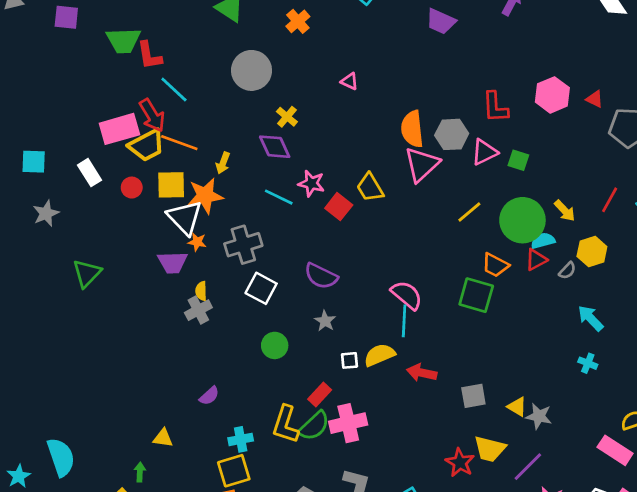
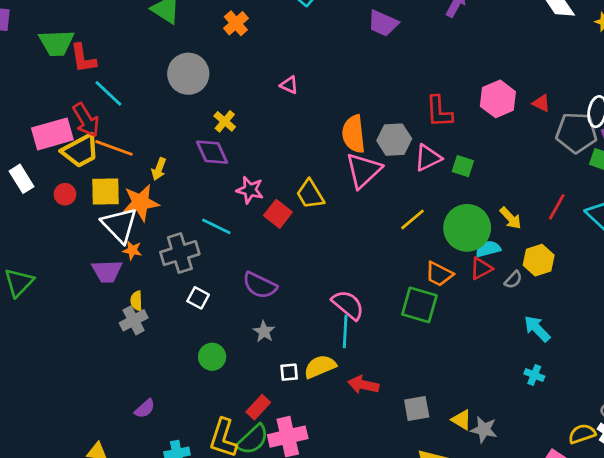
cyan line: (279, 197) -> (216, 226), moved
white square: (261, 288) -> (198, 298), size x0.7

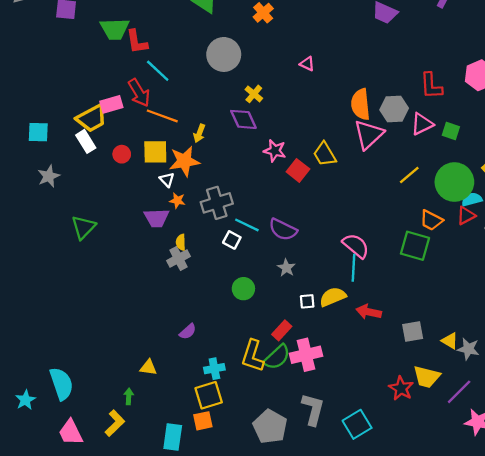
pink rectangle: (52, 134) -> (111, 104), size x0.7
yellow trapezoid: (80, 151) -> (92, 118), moved
white triangle: (120, 225) -> (167, 180), size x0.5
cyan line: (216, 226) -> (247, 225), moved

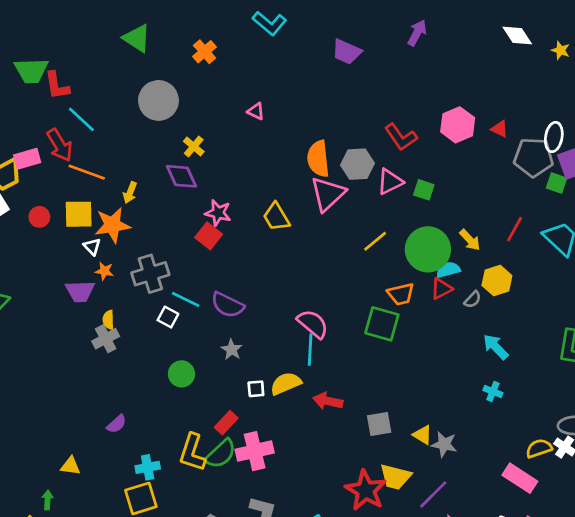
red L-shape: (431, 86) -> (401, 137), turned -32
red square: (298, 170) -> (209, 236), moved
orange trapezoid: (431, 220) -> (401, 294), turned -40
red star: (401, 388) -> (366, 490), size x1.4

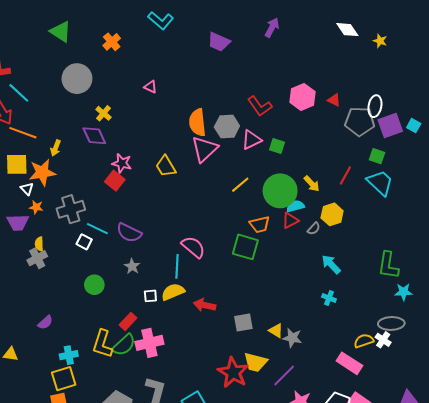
green square: (557, 183) -> (377, 156), moved
cyan line: (310, 350) -> (177, 266), moved

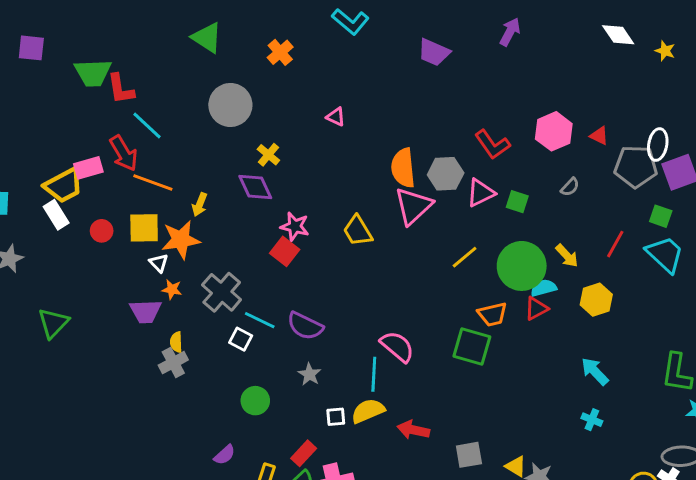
gray cross: (71, 209) -> (222, 292), turned -32
gray semicircle: (314, 229) -> (570, 187), moved
purple semicircle: (45, 322) -> (225, 455), moved

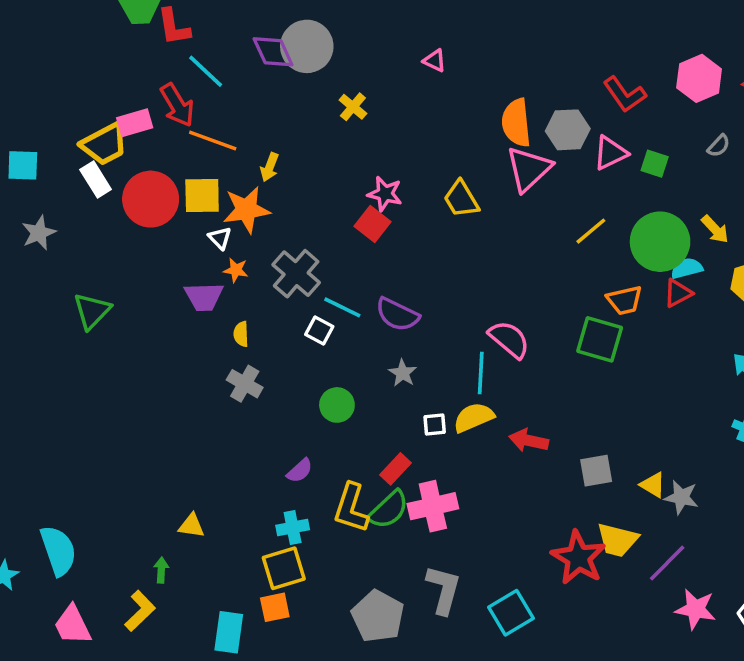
purple diamond: (255, 187) -> (273, 52), moved
red circle: (102, 231) -> (151, 199), size x2.0
gray cross: (173, 363) -> (245, 384), moved, turned -32

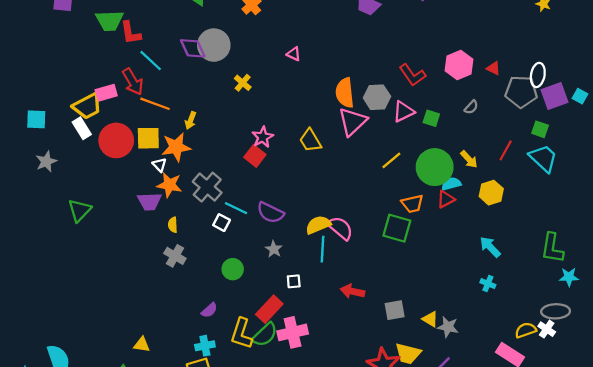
pink star: (385, 194) -> (263, 137), turned 30
orange star: (236, 270) -> (169, 185), size x1.6
yellow semicircle: (474, 417) -> (318, 225), moved
red rectangle: (396, 469) -> (269, 309), size x1.4

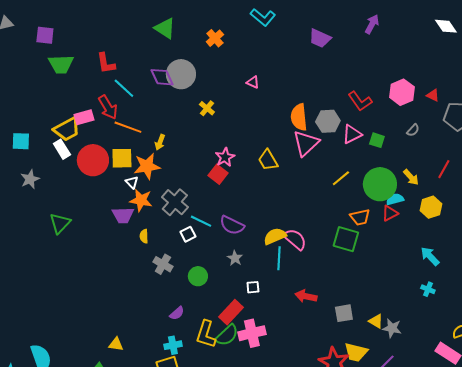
green trapezoid: (110, 21) -> (61, 64), moved
white square: (222, 223) -> (188, 234), turned 35
gray cross: (175, 256) -> (163, 264), moved

